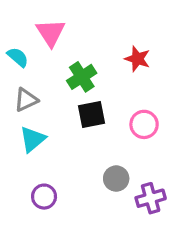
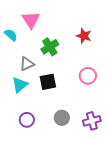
gray triangle: (26, 100) -> (27, 64), moved
black square: (92, 115) -> (48, 82), moved
gray circle: (116, 179) -> (62, 118), moved

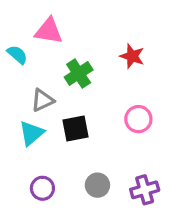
pink triangle: (31, 20) -> (49, 31), turned -48

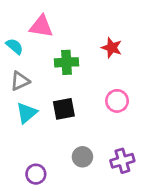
green cross: (79, 73) -> (66, 62), turned 30
gray triangle: (42, 100) -> (20, 81), moved
purple circle: (42, 188) -> (36, 174), moved

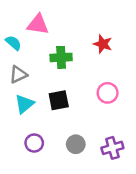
purple circle: (36, 174) -> (34, 143), moved

